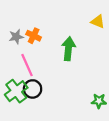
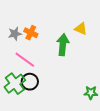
yellow triangle: (98, 22) -> (81, 29), moved
pink line: (27, 65) -> (25, 60), turned -30

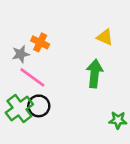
gray star: (15, 34) -> (21, 54), moved
green arrow: (63, 45) -> (95, 74), moved

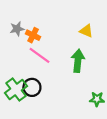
gray star: (21, 54) -> (17, 29), moved
pink line: (32, 77) -> (39, 55), moved

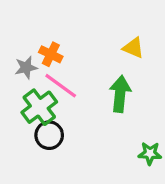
gray star: (17, 29) -> (26, 68), moved
green cross: (16, 90) -> (39, 107), moved

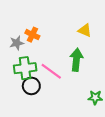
pink line: (61, 86) -> (51, 71), moved
green cross: (39, 107) -> (25, 68), turned 30

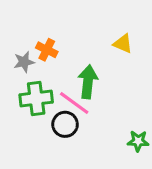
green arrow: (76, 60) -> (88, 82), moved
black circle: (31, 86) -> (65, 124), moved

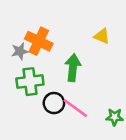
orange cross: (47, 50) -> (39, 41), size x1.5
pink line: (74, 103) -> (75, 108), moved

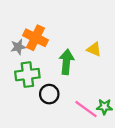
yellow triangle: (102, 36) -> (94, 49), moved
pink line: (75, 108) -> (86, 109), moved

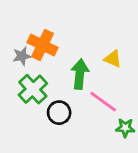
green cross: (27, 75) -> (33, 89), turned -35
pink line: (86, 109) -> (103, 102), moved

